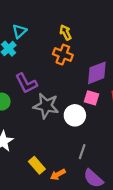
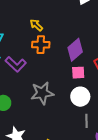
purple L-shape: (26, 83) -> (16, 64), moved
white circle: (75, 115) -> (80, 97), moved

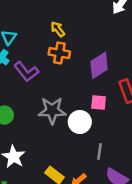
pink square: (78, 73) -> (99, 102), moved
white circle: (80, 97) -> (80, 122), moved

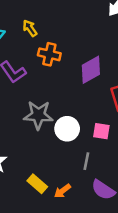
yellow arrow: (58, 29) -> (30, 28), moved
pink square: (99, 102) -> (101, 131), moved

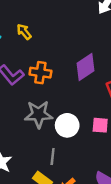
orange cross: (49, 54) -> (40, 73), moved
gray line: (86, 161) -> (53, 157), moved

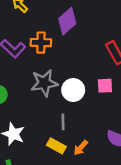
purple diamond: (85, 67) -> (67, 21), moved

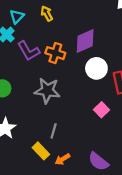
pink square: (105, 86) -> (101, 110), turned 32
white circle: (73, 90) -> (96, 68), moved

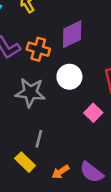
white circle: (96, 68) -> (69, 77), moved
orange arrow: (63, 159) -> (60, 172), moved

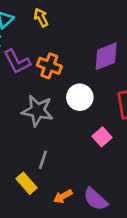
purple diamond: (72, 34) -> (106, 56), moved

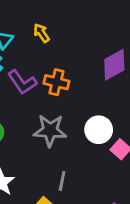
white circle: (80, 97) -> (99, 130), moved

